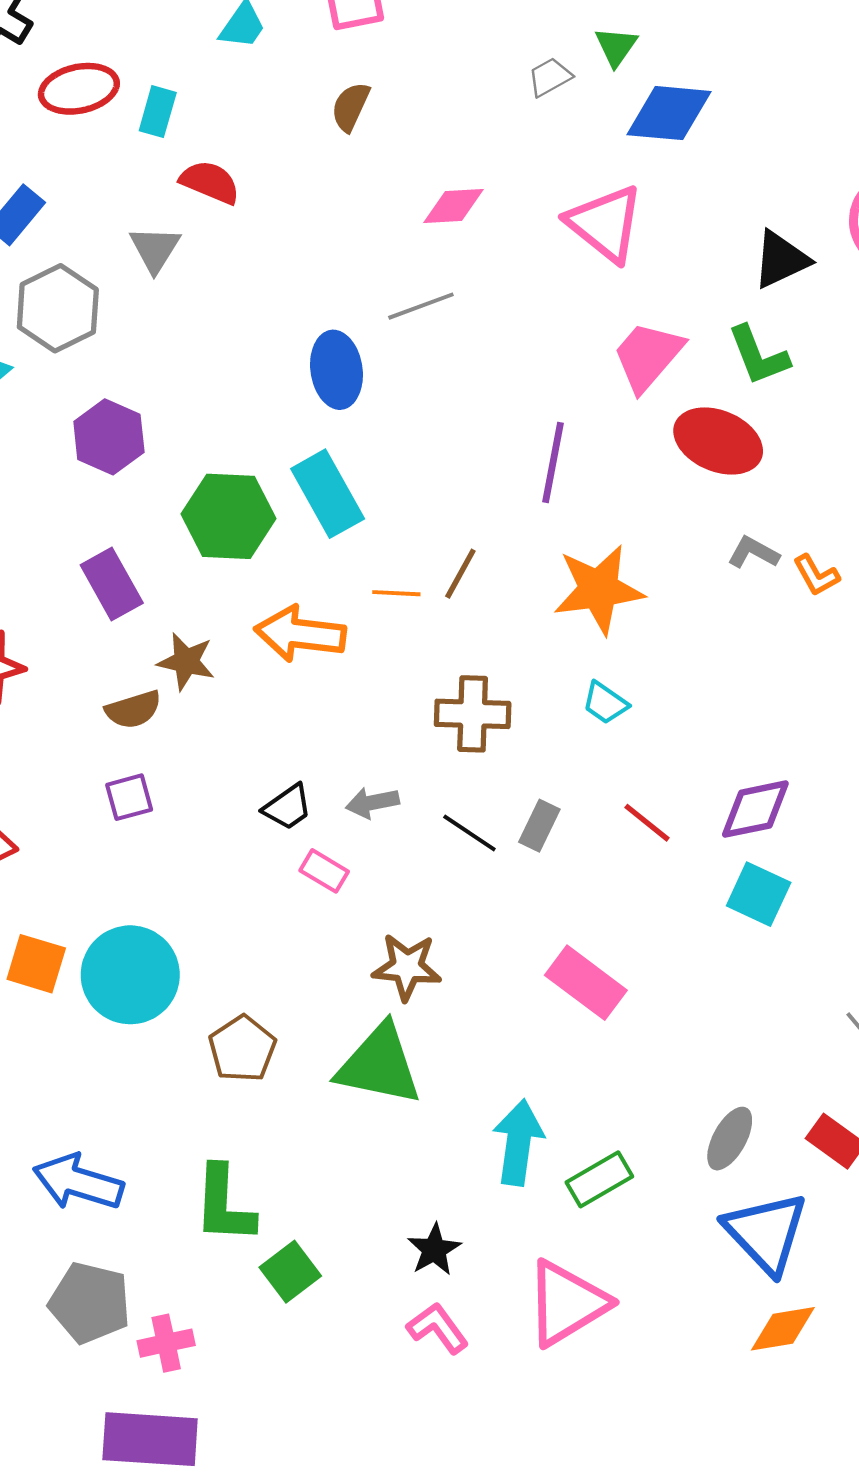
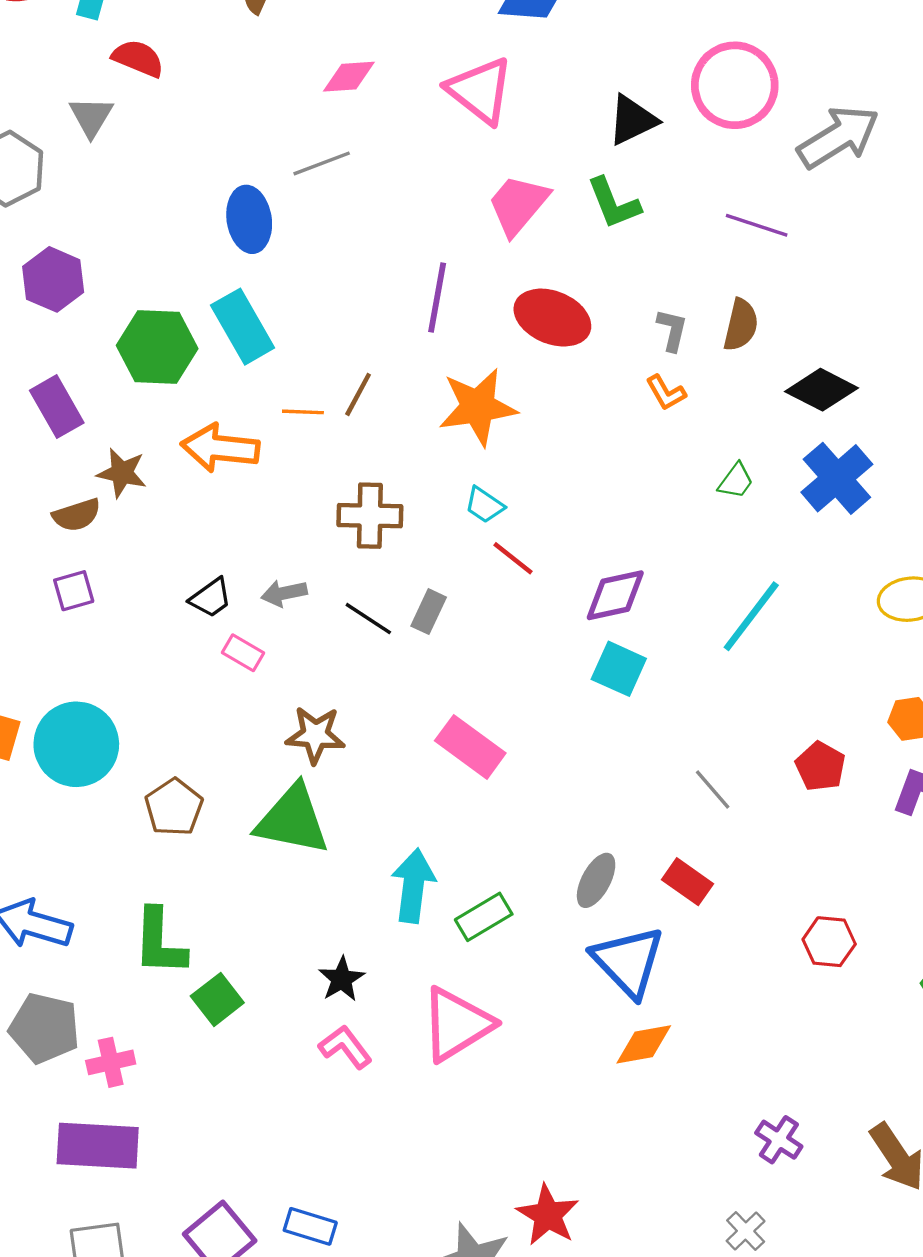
red ellipse: (718, 441) -> (552, 318), moved
gray L-shape: (753, 553) -> (672, 330), moved, turned 75
red line: (647, 823) -> (513, 558), moved

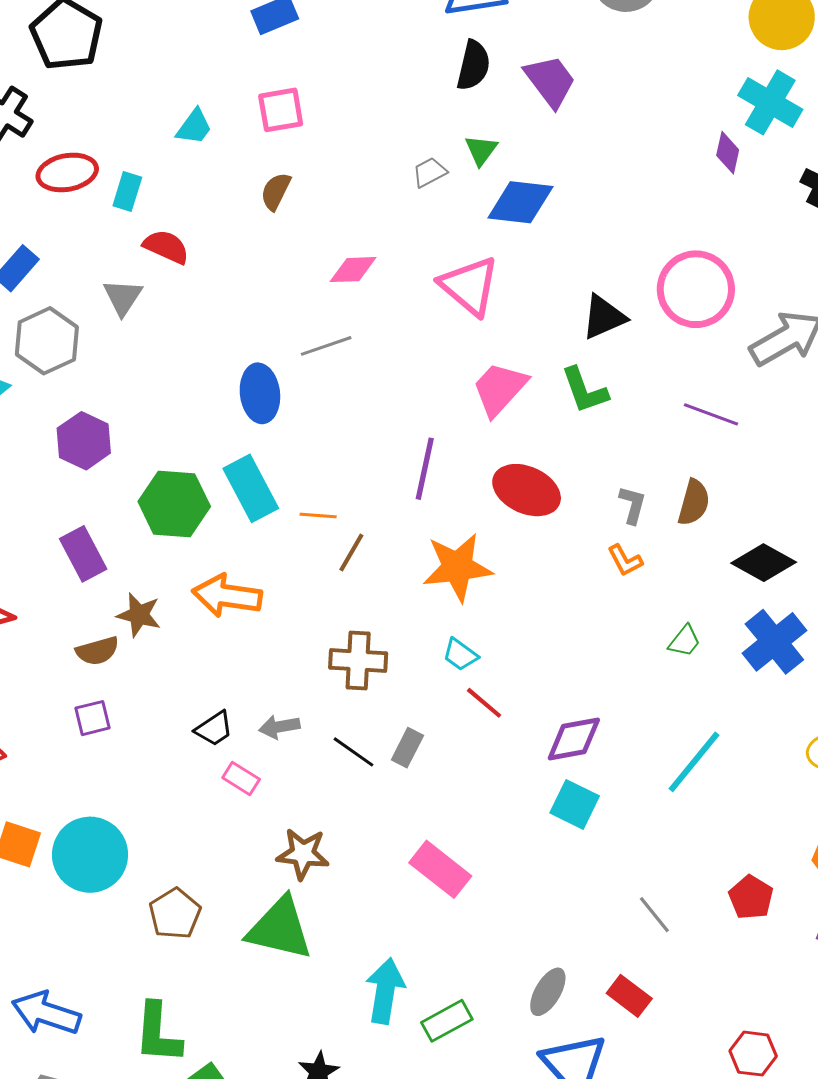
orange line: (303, 412) -> (318, 516), moved

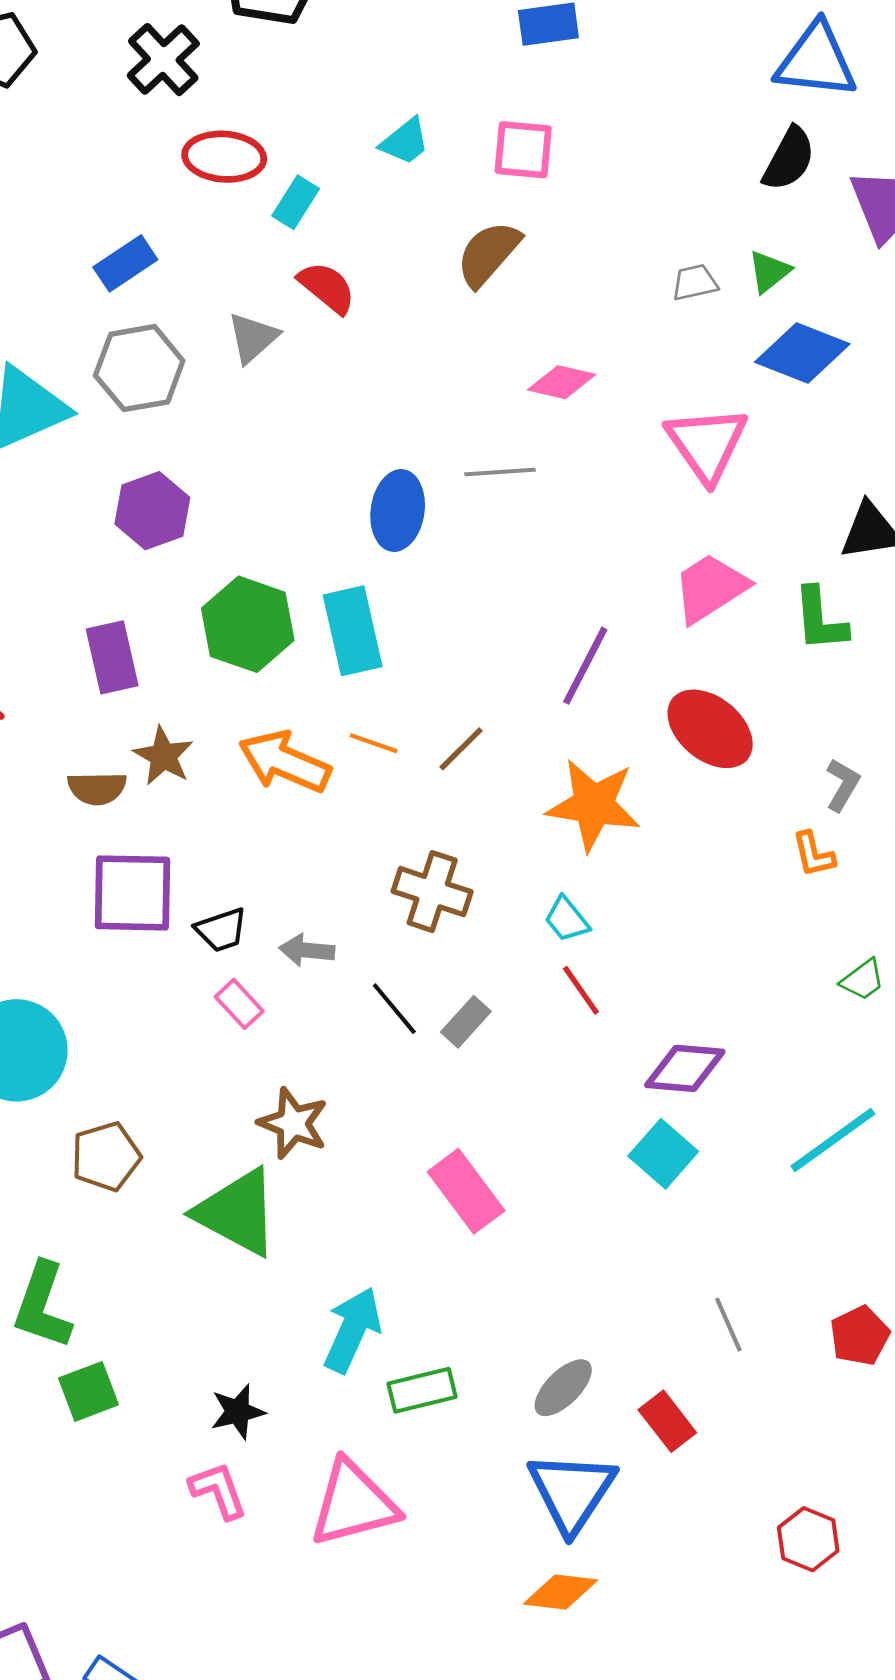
brown semicircle: (276, 191) -> (488, 254), size x1.4
orange line: (318, 516) -> (374, 743), moved
purple square: (92, 718) -> (133, 893), moved, size x1.8

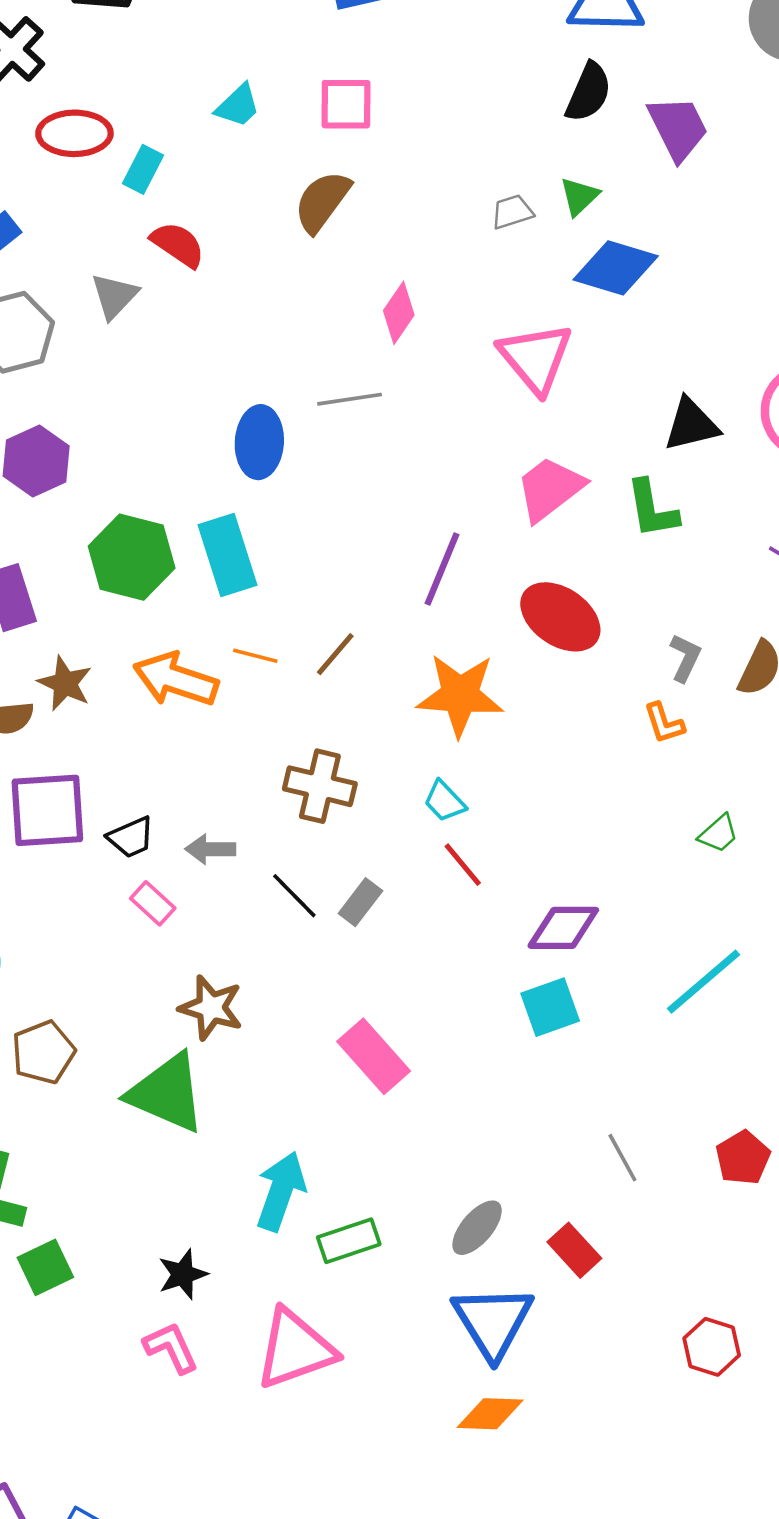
pink diamond: (561, 382) -> (399, 313), turned -64
cyan square: (663, 1154) -> (550, 1007), turned 34

